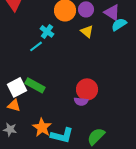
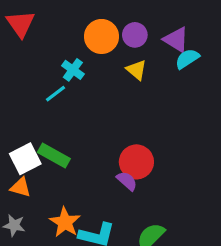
purple semicircle: (81, 101) -> (127, 181), turned -144

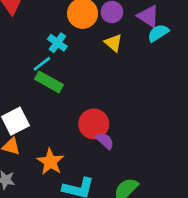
green rectangle: (54, 156) -> (49, 82), moved
red circle: (136, 162) -> (94, 124), moved
orange star: (65, 222) -> (50, 162), moved

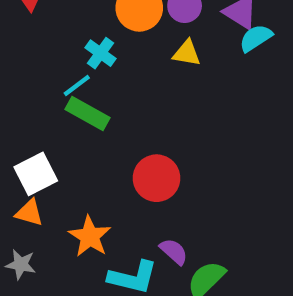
yellow triangle: (113, 43) -> (187, 53), turned -30
purple semicircle: (105, 141) -> (174, 251), moved

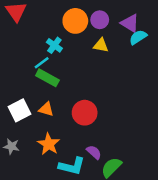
orange triangle: (29, 213) -> (46, 109), moved
gray star: (21, 264) -> (11, 146), moved

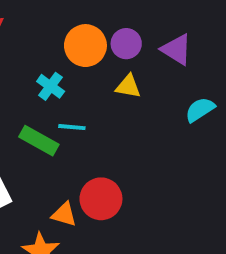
cyan semicircle: (138, 37) -> (200, 110), moved
cyan line: (42, 63) -> (72, 127), moved, turned 42
orange triangle: (46, 109) -> (64, 214), moved

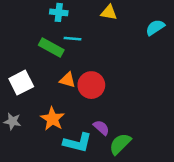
cyan cross: (51, 86) -> (59, 12), turned -30
orange triangle: (64, 214) -> (68, 80), moved

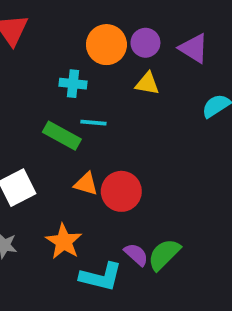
green semicircle: (120, 144) -> (164, 254), moved

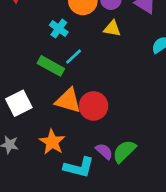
cyan cross: (73, 84) -> (59, 29), turned 30
cyan line: (93, 123) -> (74, 57), turned -48
orange triangle: (86, 184) -> (68, 101), size x1.5

